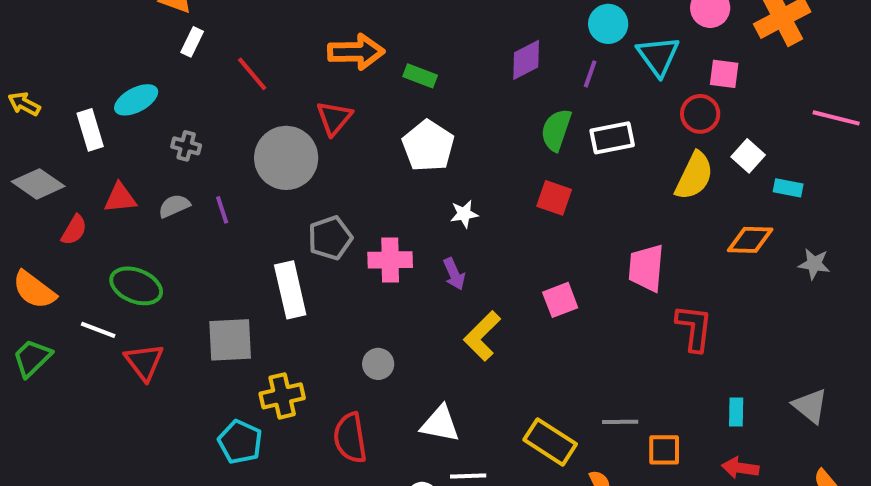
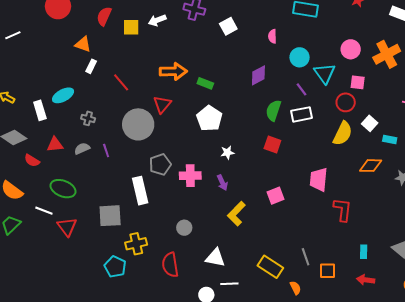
purple line: (590, 74) -> (302, 89), moved, turned -56
red semicircle: (74, 230) -> (32, 161), turned 91
gray line: (620, 422) -> (306, 257), turned 72

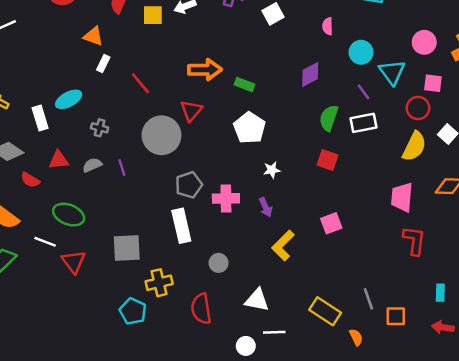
pink trapezoid: (319, 180) -> (402, 197), moved
white rectangle: (140, 191) -> (181, 226), moved

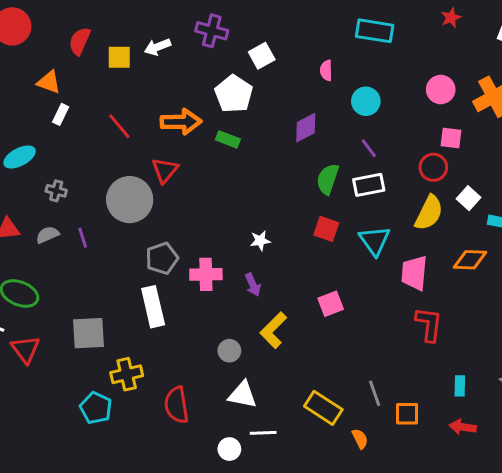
cyan triangle: (392, 72) -> (375, 241), moved
red line: (140, 83) -> (119, 126), moved
white pentagon: (249, 128) -> (234, 94), moved
gray circle: (219, 263) -> (229, 351), moved

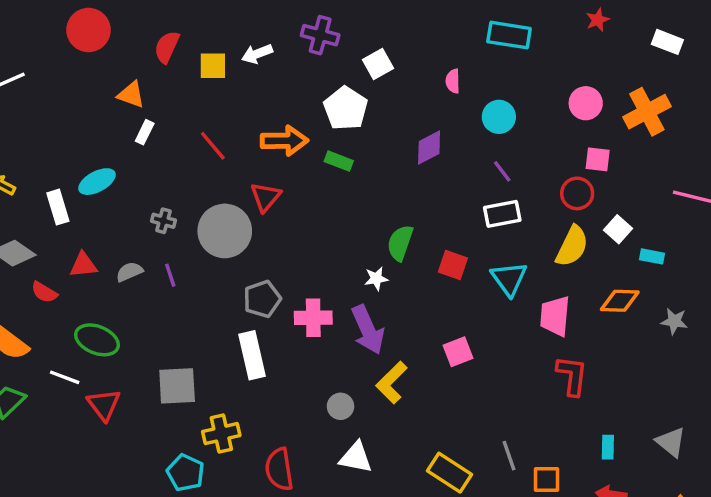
green semicircle: (328, 179) -> (400, 243), moved
gray cross: (56, 191) -> (163, 221), moved
purple arrow: (253, 285) -> (368, 330), size x1.8

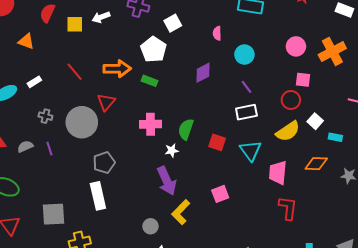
white rectangle: (145, 132) -> (34, 82), moved, turned 32
yellow semicircle: (572, 246) -> (288, 131), turned 30
pink cross: (313, 318) -> (150, 124), moved

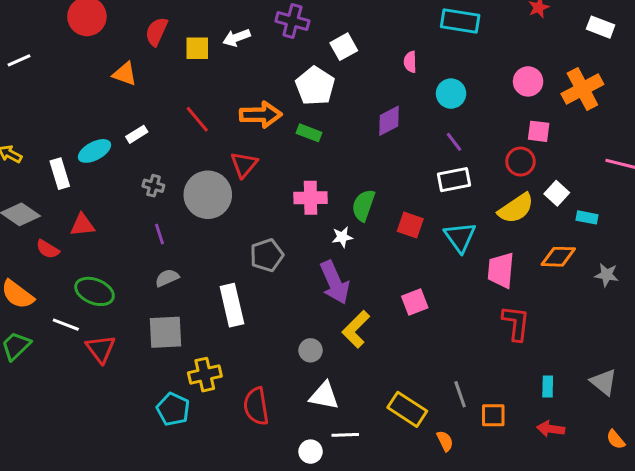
gray semicircle: (25, 146) -> (167, 278), moved
gray pentagon: (104, 163) -> (267, 255), moved

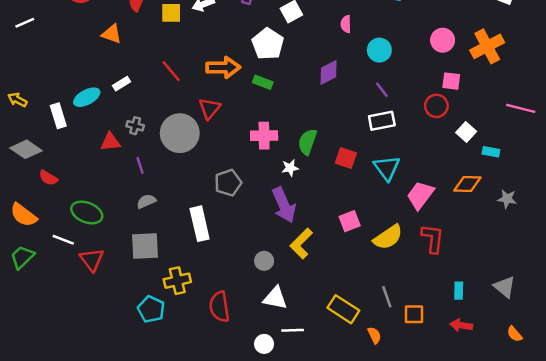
yellow semicircle: (516, 208) -> (388, 237), moved
red triangle: (82, 225) -> (110, 142), moved
pink trapezoid: (501, 270) -> (420, 195), turned 32

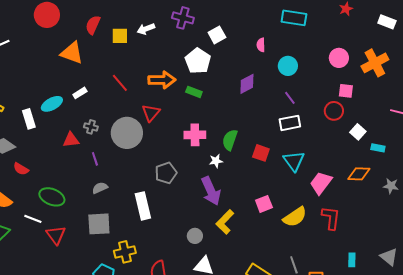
orange triangle: (112, 34) -> (72, 53), size x1.4

